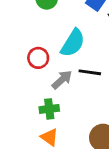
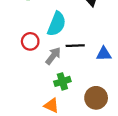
green cross: (49, 109) -> (62, 81), moved

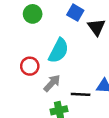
black line: (75, 46) -> (81, 94), moved

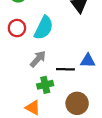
red circle: (30, 66) -> (17, 28), moved

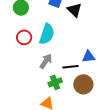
brown circle: (77, 103) -> (83, 84), moved

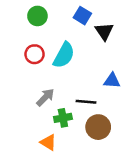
blue triangle: (88, 57) -> (112, 81), moved
gray arrow: (46, 61) -> (45, 97), moved

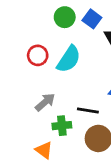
green circle: (37, 16) -> (65, 17), moved

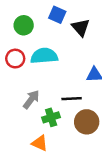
green circle: (65, 17) -> (24, 25), moved
cyan semicircle: (69, 59) -> (44, 56), turned -116

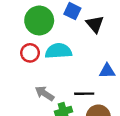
green circle: (24, 25) -> (39, 20), size x1.5
gray arrow: (31, 99) -> (45, 93), turned -96

